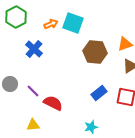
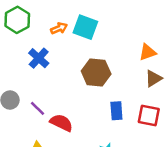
brown hexagon: (95, 52) -> (96, 73), moved
blue rectangle: (99, 93) -> (116, 111), turned -56

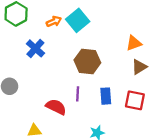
cyan square: (85, 27) -> (78, 20), turned 30
purple line: (37, 108) -> (78, 94), moved, turned 48

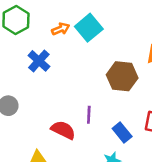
brown hexagon: (87, 61) -> (122, 76), moved
blue rectangle: (106, 96) -> (122, 133), moved, turned -35

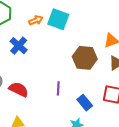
cyan square: (89, 28) -> (58, 19), turned -30
red semicircle: (63, 130) -> (19, 89), moved

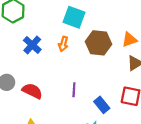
orange arrow: (36, 20) -> (63, 44), moved, turned 128
brown hexagon: (85, 58) -> (98, 43), moved

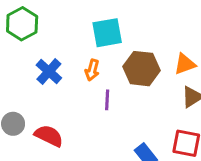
cyan square: (74, 17) -> (107, 33), turned -30
purple line: (74, 90) -> (107, 100), moved

